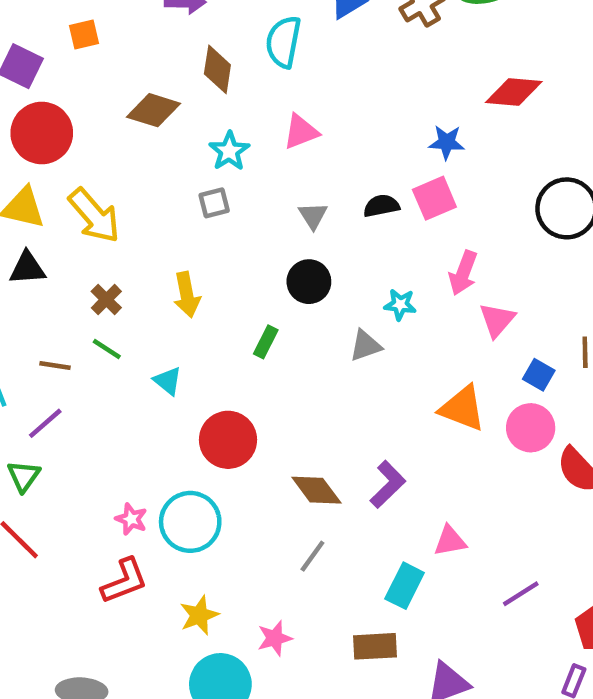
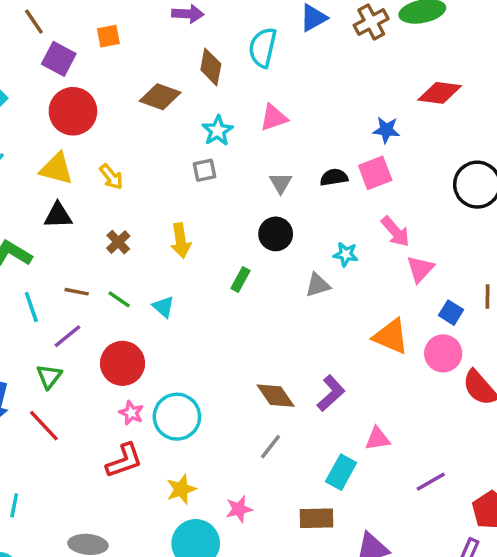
yellow arrow: (94, 216) -> (111, 177), size x0.6
pink arrow: (463, 273) -> (395, 232), turned -64
green line: (107, 349) -> (119, 299), moved
red circle: (228, 440) -> (123, 363), moved

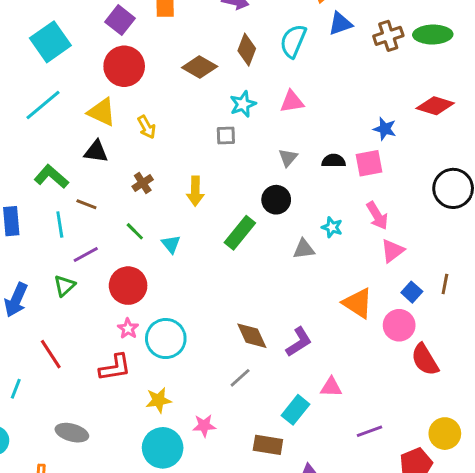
green rectangle: (240, 279) -> (240, 233), size x1.6
brown line: (77, 292) -> (86, 204), moved
red line: (44, 426) -> (51, 354), moved

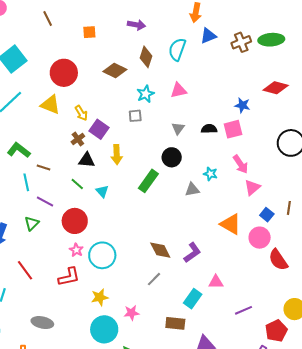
purple square: (120, 20) -> (99, 129), moved
black triangle: (96, 152) -> (87, 160), moved
brown cross: (143, 183) -> (78, 139), moved
purple line: (86, 254) -> (45, 202), turned 60

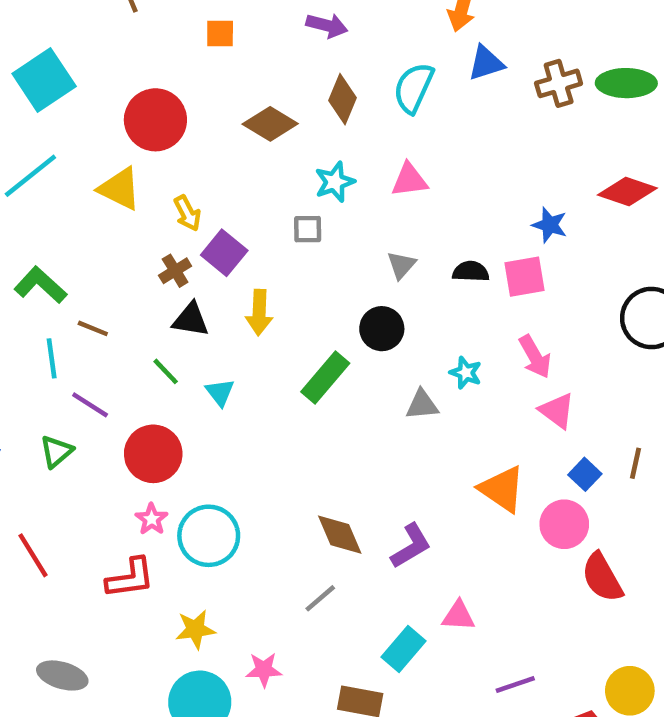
pink triangle: (252, 187) -> (557, 411), turned -48

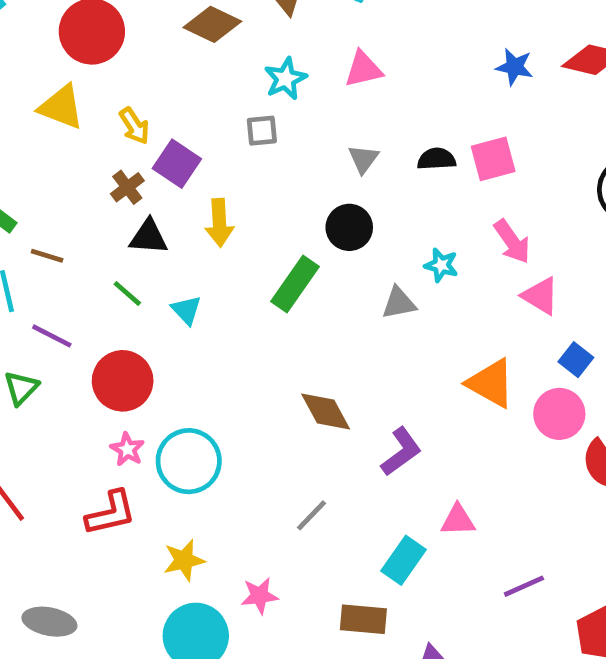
blue star: (550, 225) -> (514, 67), moved
brown diamond: (340, 535) -> (326, 412), moved

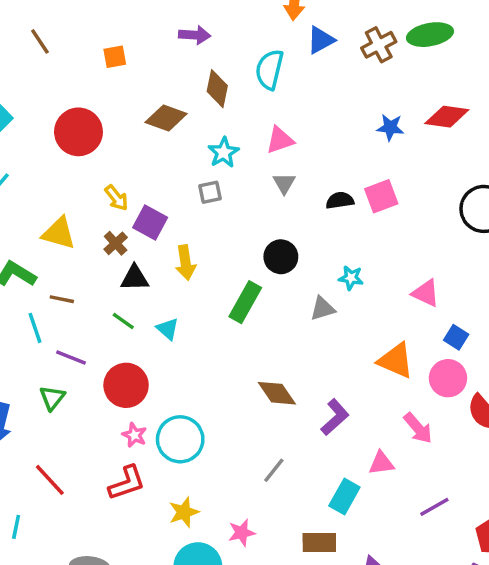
yellow triangle: (61, 107) -> (59, 233), moved
gray triangle: (363, 159) -> (284, 183), moved
pink arrow: (512, 242) -> (418, 428), moved

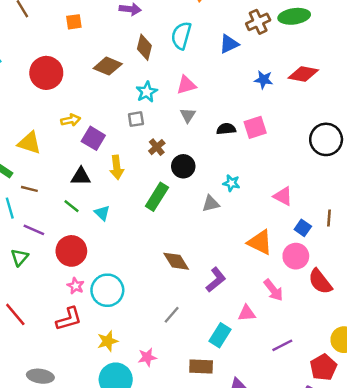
blue triangle: (321, 40) -> (229, 44), moved
yellow arrow: (116, 198) -> (71, 120), turned -66
brown cross: (116, 243) -> (157, 147), moved

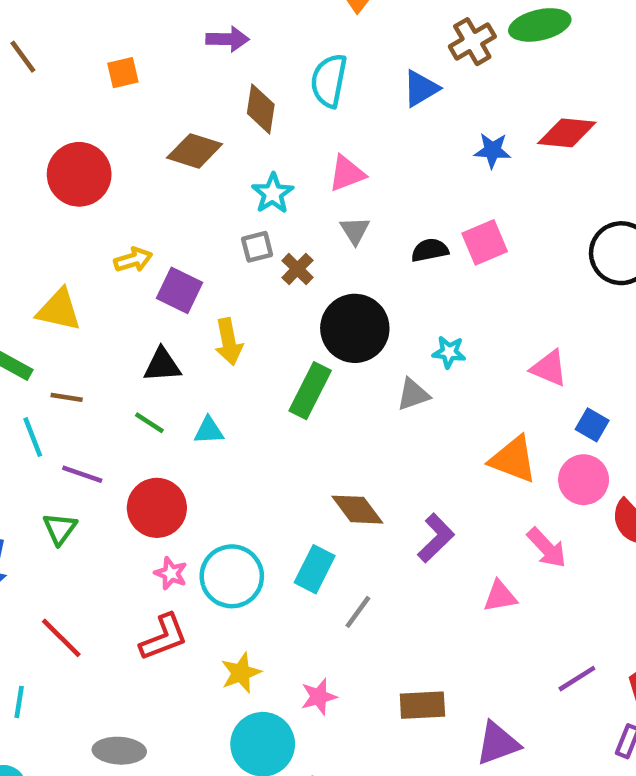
brown cross: (157, 147) -> (297, 269), moved
black circle: (183, 166) -> (355, 328), size x1.5
cyan triangle: (102, 213) -> (209, 431), turned -42
cyan rectangle: (220, 335) -> (315, 569), moved
purple line: (282, 345) -> (577, 679), moved

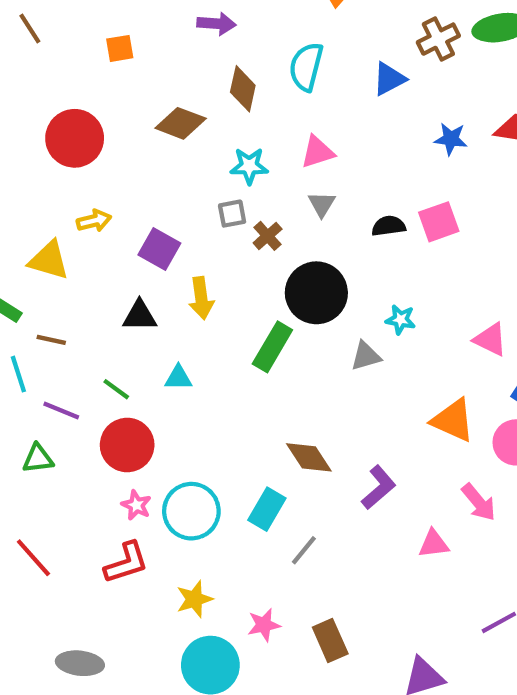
cyan star: (273, 193) -> (249, 166), turned 30
yellow arrow: (133, 260) -> (94, 221), moved
green line: (149, 423) -> (116, 389), moved
green triangle: (60, 529) -> (38, 459), turned 44
brown rectangle: (422, 705) -> (330, 641), moved, turned 66

